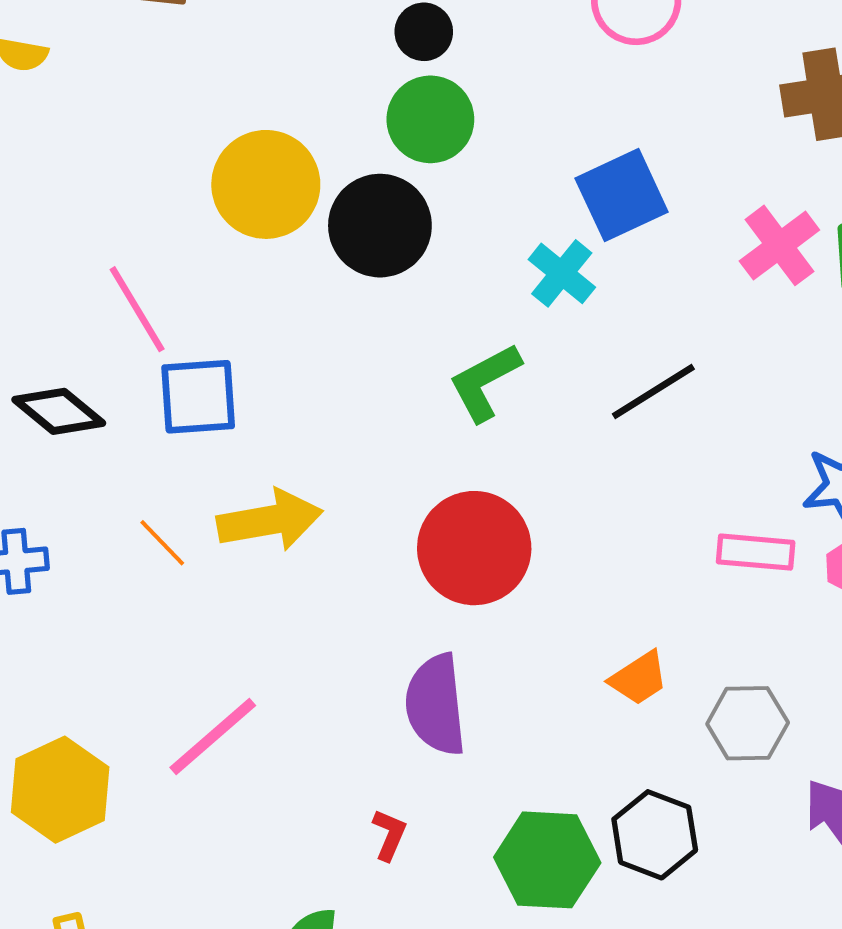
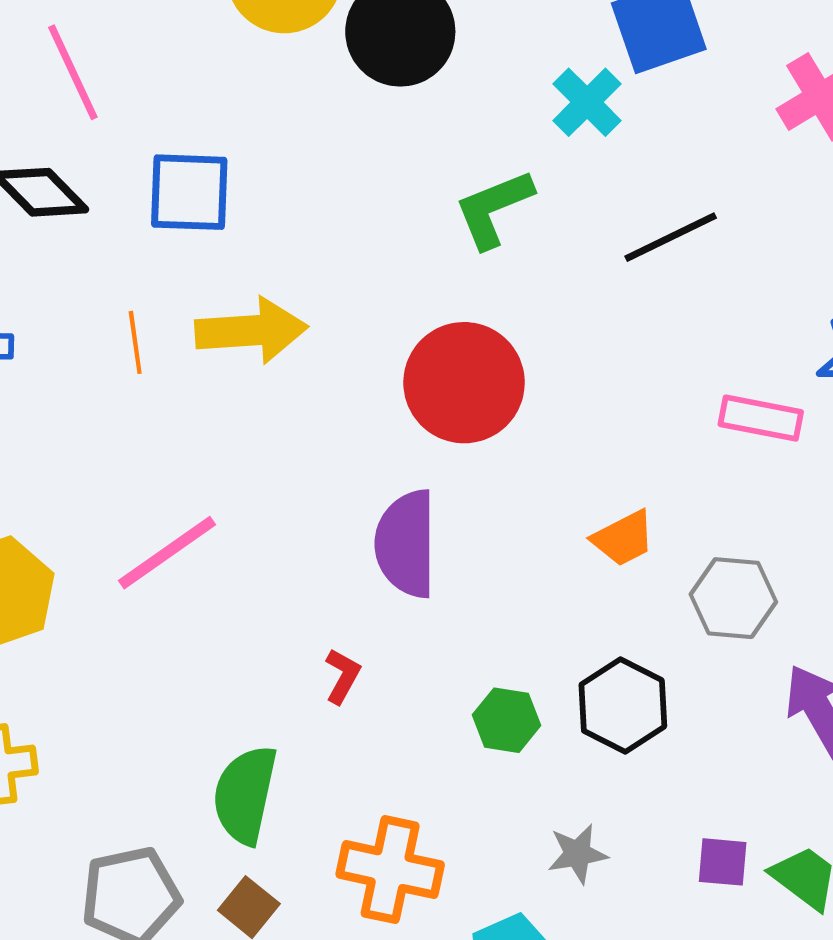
pink line: (137, 309) -> (73, 72), moved
orange line: (162, 543) -> (135, 342), turned 30
green hexagon: (547, 860) -> (507, 720), size x0.6

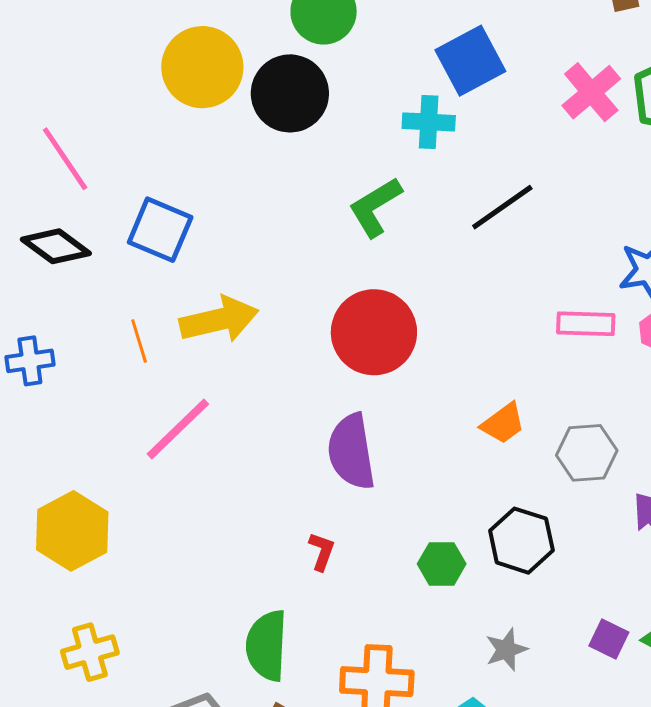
cyan cross: (587, 102) -> (429, 122), turned -33
blue square: (189, 192) -> (160, 230), turned 30
pink line: (167, 553) -> (178, 429), moved
purple square: (723, 862) -> (609, 639), turned 30

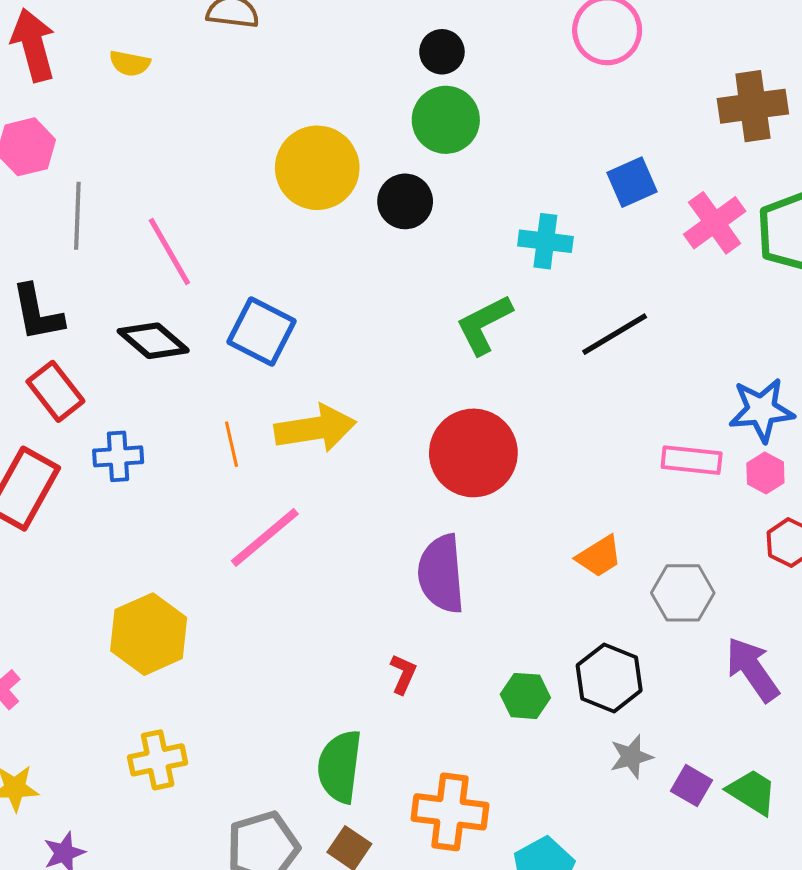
blue square: (470, 61) -> (632, 182), moved, size x0.7
black circle: (290, 93) -> (405, 201), size x0.7
gray star: (506, 650) -> (631, 757), moved

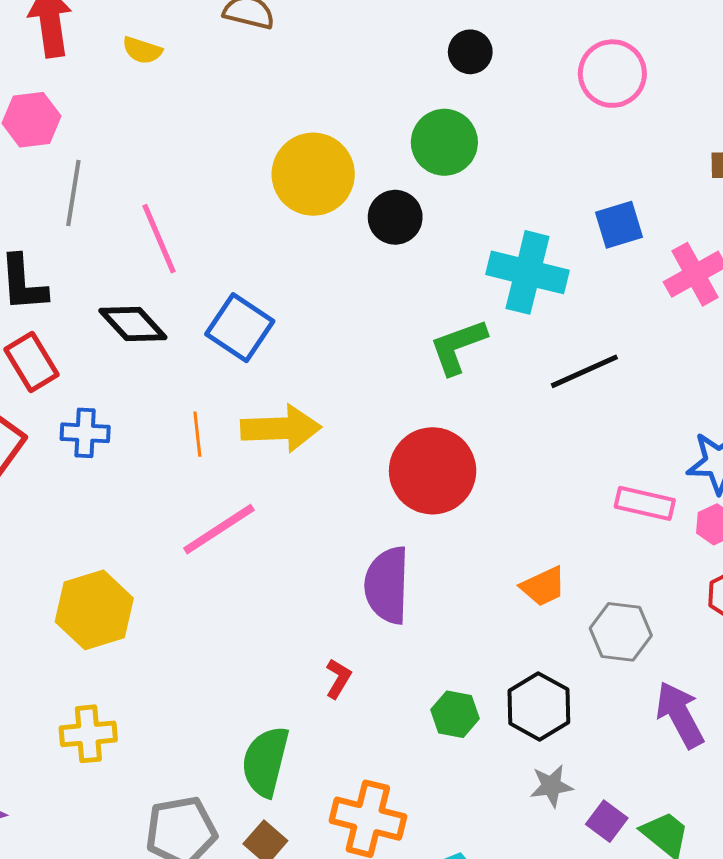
black circle: (442, 52) -> (470, 52), moved
cyan cross: (545, 241) -> (528, 272), size x1.5

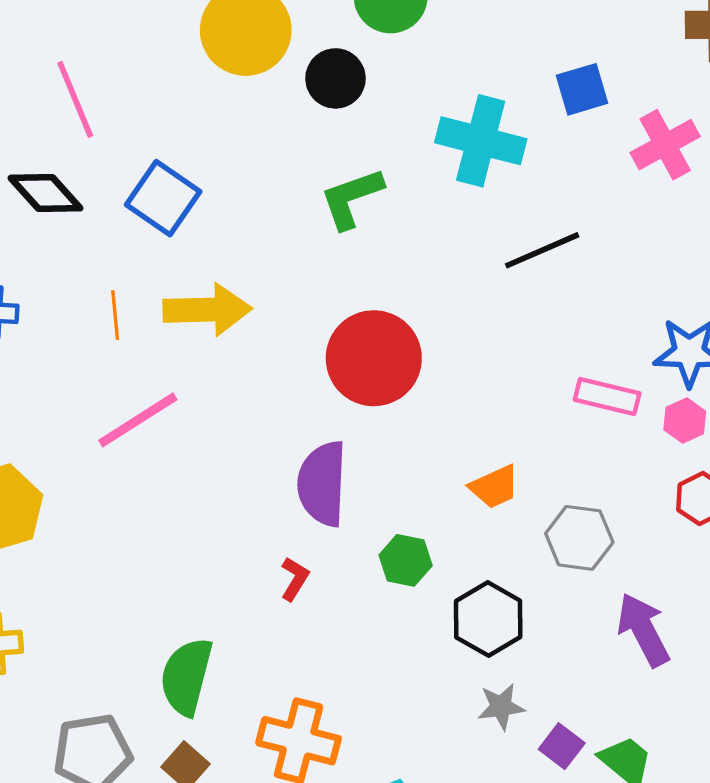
green L-shape: (458, 347) -> (351, 198), moved
red L-shape: (338, 679) -> (295, 579), moved
green hexagon: (455, 714) -> (406, 560), moved

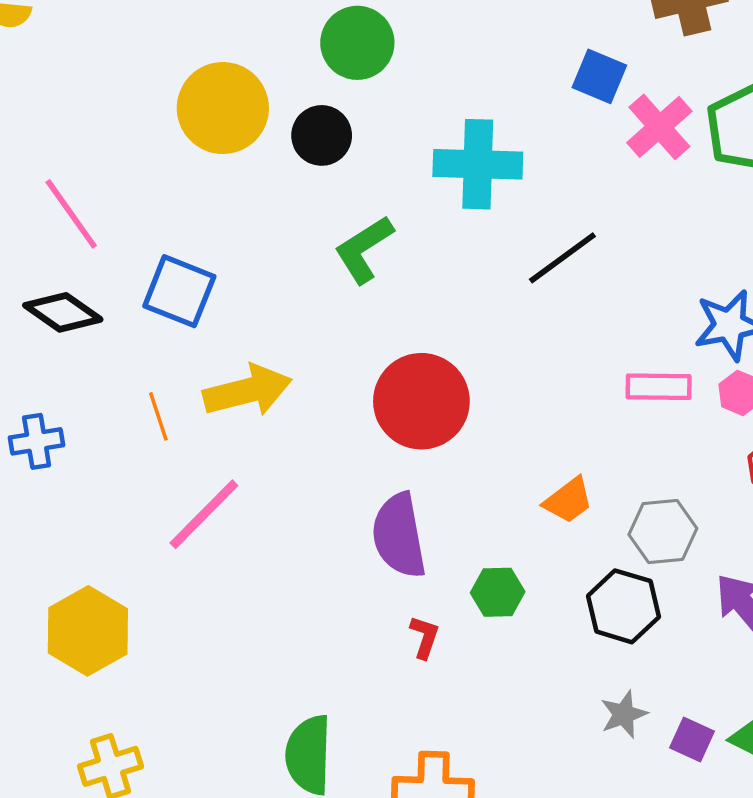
blue square: (582, 89) -> (599, 76), moved, turned -38
red L-shape: (295, 579) -> (425, 637), moved
black hexagon: (488, 619) -> (623, 606), moved

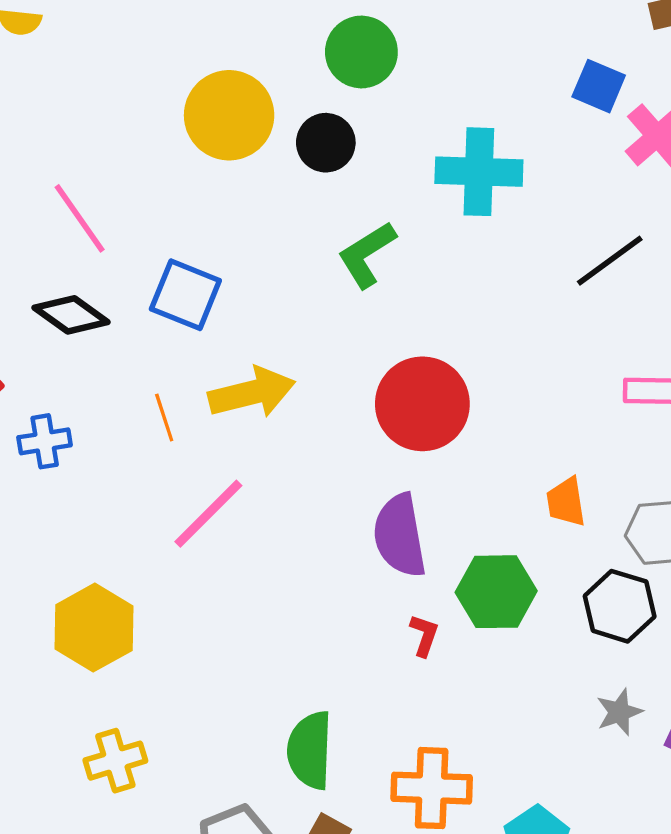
black line: (562, 258) -> (610, 261), moved
orange trapezoid: (568, 500) -> (566, 502), turned 118
green hexagon: (498, 592) -> (496, 592), size x1.5

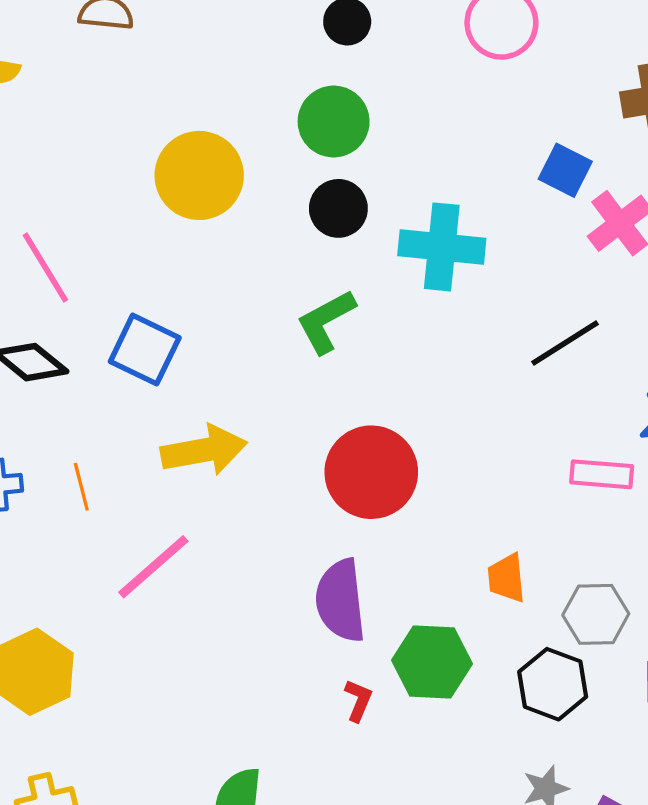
black circle: (326, 143) -> (338, 208), moved
orange line: (164, 418) -> (81, 487), moved

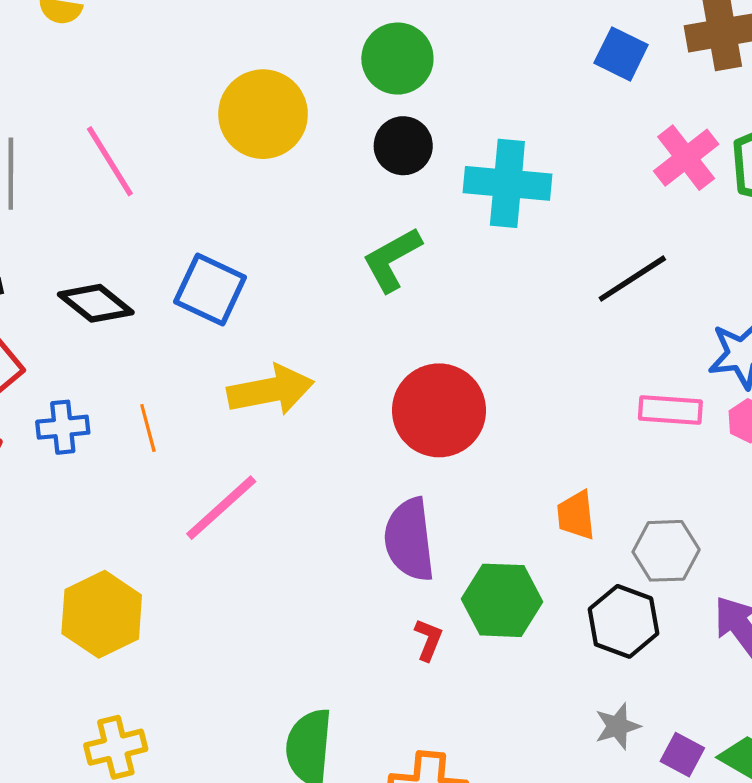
blue square: (565, 170) -> (621, 54), moved
pink line: (45, 268) -> (110, 161), moved

